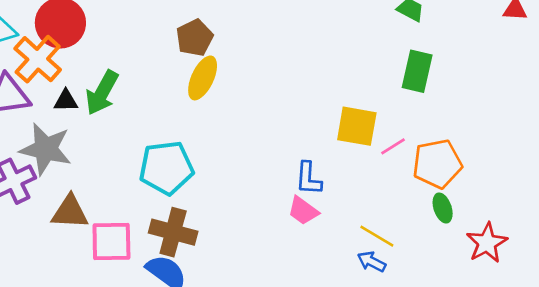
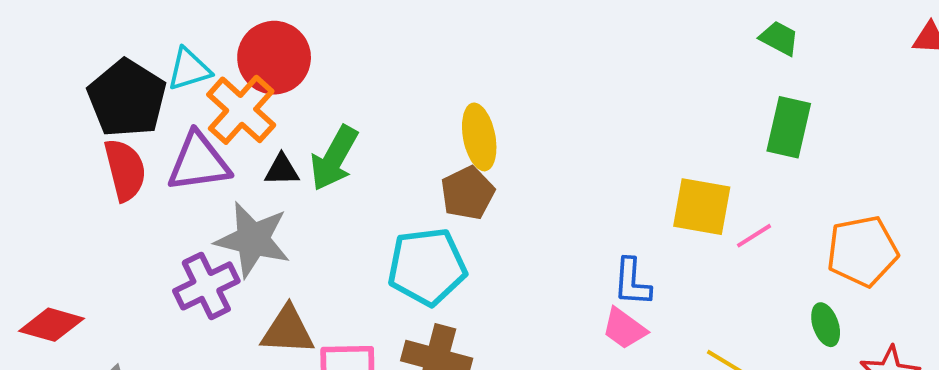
brown pentagon: (195, 38) -> (468, 193), moved
yellow ellipse: (203, 78) -> (479, 137), turned -36
orange pentagon: (437, 164) -> (862, 251), moved

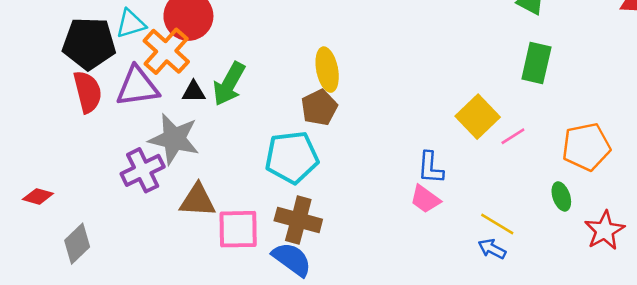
black pentagon: (127, 98) -> (89, 43), turned -30
yellow square: (702, 207) -> (478, 117), turned 36
red diamond: (52, 325) -> (38, 196), size x0.7

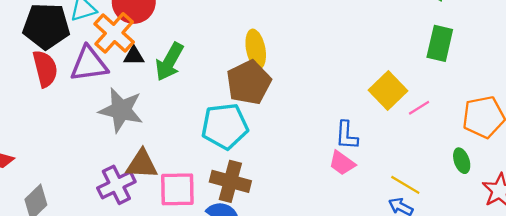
black triangle: (194, 92) -> (134, 56), moved
brown pentagon: (319, 107) -> (249, 82), size x1.4
purple cross: (143, 170) -> (116, 185), moved

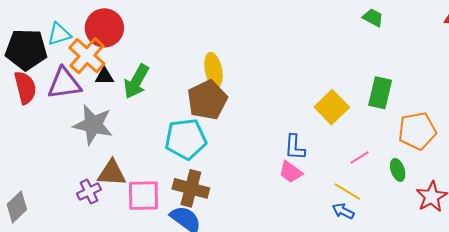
green rectangle: (440, 43) -> (380, 93), moved
pink line: (419, 108) -> (360, 158), moved
purple cross: (116, 185) -> (89, 192), size x0.7

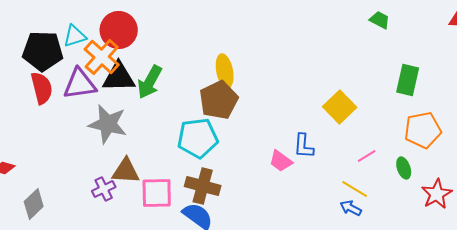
black triangle: (104, 76) -> (119, 77), size x1.8
green rectangle: (380, 93) -> (408, 80), moved
pink trapezoid: (291, 172) -> (281, 161), moved

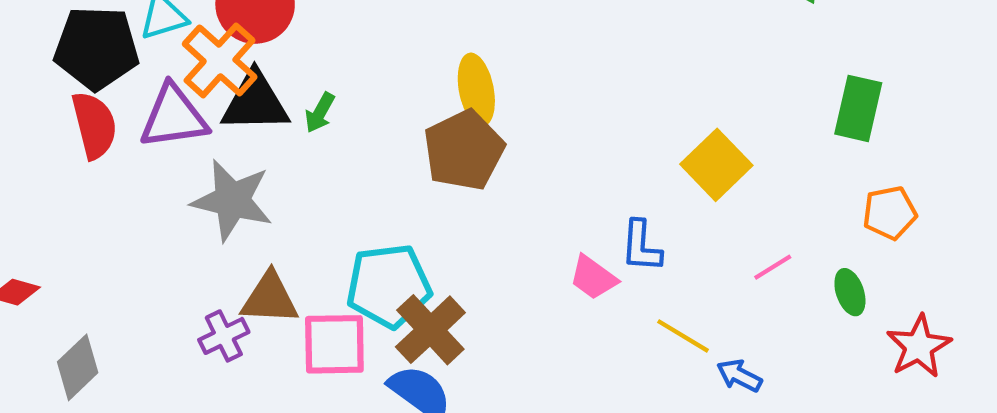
green arrow: (150, 82) -> (320, 113), size x0.6
orange pentagon: (423, 130) -> (890, 213), size x0.7
cyan pentagon: (198, 138) -> (389, 286), moved
brown cross: (203, 186) -> (430, 330), turned 32
yellow line: (355, 189) -> (683, 336), moved

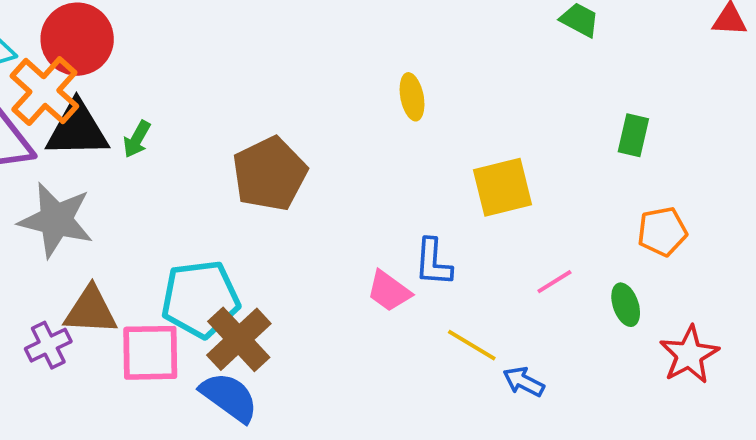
yellow ellipse: (476, 90) -> (412, 97), moved, size x0.7
green rectangle: (858, 108) -> (633, 135), size x0.7
yellow square: (716, 165) -> (502, 187), turned 30

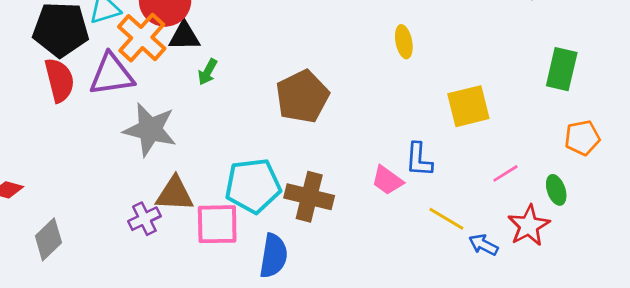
black triangle: (77, 130) -> (184, 36), moved, size x0.7
green rectangle: (633, 135) -> (562, 69), size x1.4
brown cross: (239, 339) -> (309, 197), moved, turned -33
red star: (689, 355) -> (529, 226), moved
blue semicircle: (229, 397) -> (273, 256), turned 63

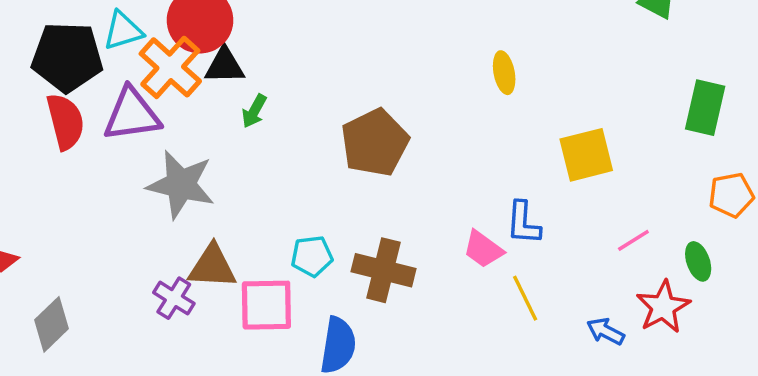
cyan pentagon: (253, 186) -> (312, 256), size x0.6
purple cross: (144, 219) -> (174, 298), turned -32
yellow line: (446, 219) -> (525, 298), moved, turned 33

